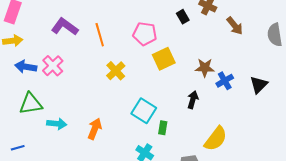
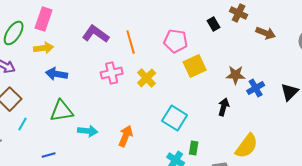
brown arrow: (235, 26) -> (266, 33), turned -30
pink cross: (53, 66) -> (112, 73), moved, turned 30
green rectangle: (163, 128) -> (194, 148), moved

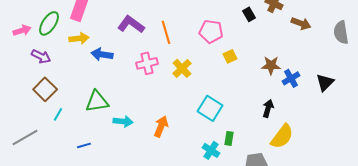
yellow square: (195, 66) -> (230, 56), size x0.6
blue arrow: (57, 74) -> (102, 54), moved
black arrow: (224, 107) -> (268, 108), moved

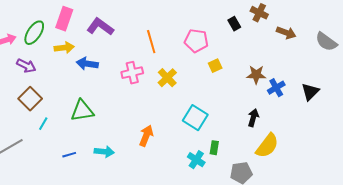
purple L-shape: (131, 24) -> (100, 27), moved
gray semicircle: (341, 32) -> (326, 42), turned -45
cyan arrow: (123, 121) -> (104, 152), moved

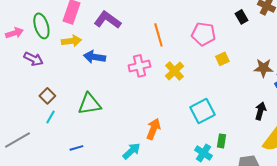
green ellipse: (34, 33) -> (41, 26), turned -50
brown square: (30, 99) -> (47, 96), moved, size x0.7
cyan square: (195, 118) -> (202, 111), turned 30
cyan arrow: (104, 152) -> (131, 151), moved, turned -48

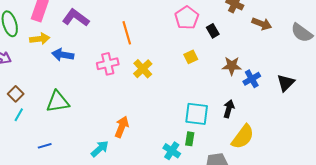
black rectangle: (241, 17) -> (213, 31), moved
pink pentagon: (203, 34) -> (187, 18), moved, turned 30
cyan square: (202, 111) -> (197, 114), moved, turned 35

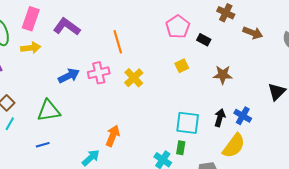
black rectangle: (213, 31) -> (204, 40), turned -32
blue arrow: (63, 55) -> (69, 76), moved, turned 145
blue cross: (252, 79) -> (243, 116), moved, turned -30
blue line: (45, 146) -> (43, 145), moved

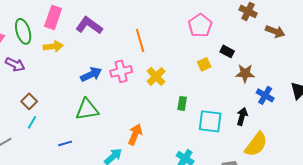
black rectangle: (204, 40) -> (227, 51), moved
green triangle: (49, 111) -> (87, 109), moved
blue cross: (243, 116) -> (265, 95), moved
green rectangle: (181, 148) -> (182, 103), moved

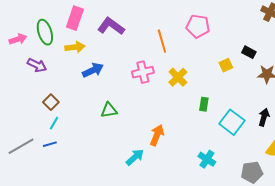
pink pentagon: (200, 25) -> (198, 26), moved, turned -30
blue arrow: (91, 74) -> (93, 70), moved
green triangle: (87, 109) -> (109, 110), size x0.7
cyan square: (210, 121) -> (232, 122), turned 30
blue line: (65, 143) -> (50, 144), moved

